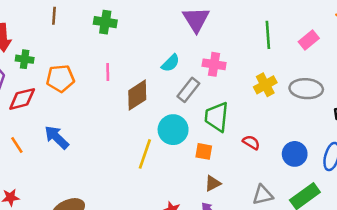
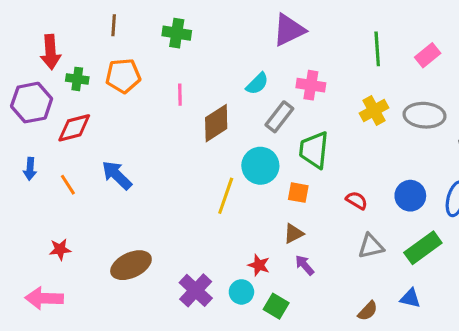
purple triangle: (196, 20) -> (289, 30), turned 36
orange pentagon: (60, 78) -> (123, 76), moved
red semicircle: (251, 142) -> (357, 200), moved
brown triangle: (213, 183) -> (294, 234), moved

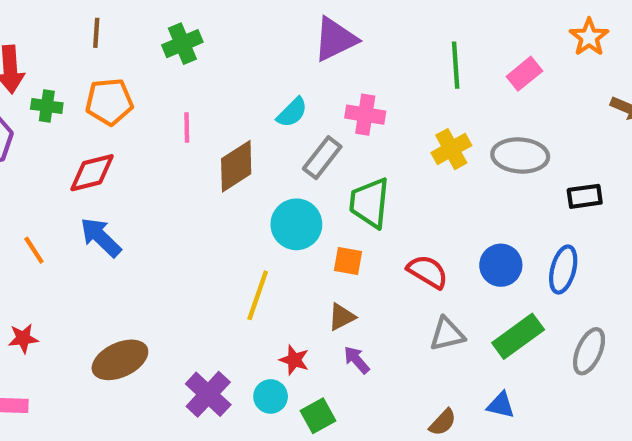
green cross: (177, 33) -> (182, 44), turned -32
red diamond: (74, 128) -> (92, 173), moved
yellow line: (226, 196) -> (258, 295), moved
red semicircle: (357, 200) -> (428, 272), size x1.4
green square: (276, 306) -> (318, 416), turned 30

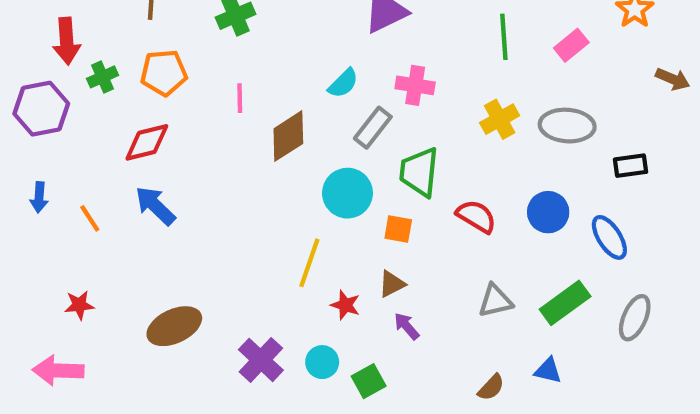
green cross: (47, 106) -> (102, 77), turned -32
blue circle: (501, 265) -> (548, 212), moved
blue ellipse: (563, 270) -> (609, 237), turned -48
red semicircle: (428, 272) -> (476, 216), moved
red star: (294, 360) -> (345, 305), moved

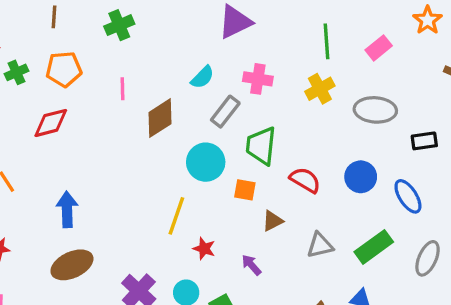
yellow cross: (500, 119) -> (320, 89), moved
blue arrow: (155, 206) -> (67, 209), moved, turned 44
brown triangle: (392, 284) -> (273, 221), moved

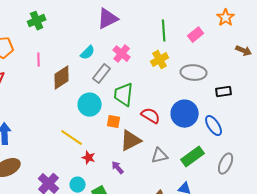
pink cross: (258, 79) -> (122, 54), turned 30
blue circle: (361, 177) -> (185, 114), size x1.4
yellow line: (176, 216) -> (72, 138), turned -75
brown triangle: (273, 221) -> (131, 141), size x1.6

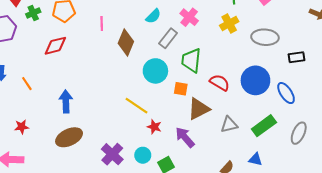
brown diamond: (62, 78) -> (126, 42), turned -35
purple arrow: (118, 168) -> (185, 137), size x1.5

